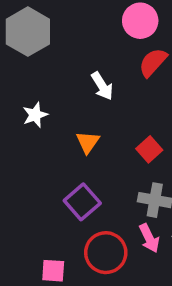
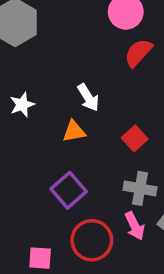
white arrow: (102, 86) -> (88, 97), moved
orange triangle: (88, 142) -> (74, 131), turned 45

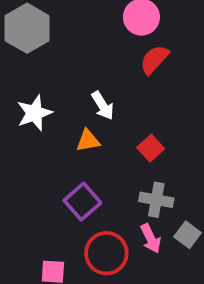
white star: (22, 105) -> (34, 113), size x1.4

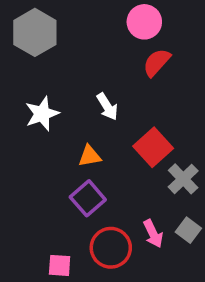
orange triangle: (88, 141) -> (90, 156), moved
red square: (151, 148) -> (153, 147), size x1.5
gray cross: (156, 200) -> (183, 179), moved, turned 36

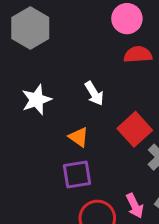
red semicircle: (157, 62) -> (138, 54), turned 44
orange triangle: (90, 156) -> (79, 137), turned 45
purple square: (88, 198) -> (77, 175), turned 32

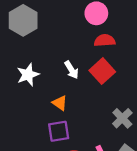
red square: (135, 129) -> (102, 71), moved

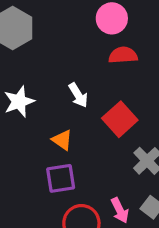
red square: (102, 71) -> (120, 119), moved

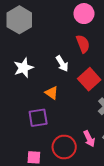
red semicircle: (123, 55) -> (83, 44), moved, turned 72
purple square: (61, 178) -> (38, 118), moved

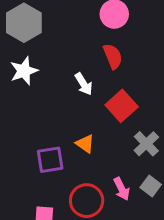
white star: (24, 68) -> (24, 71), moved
orange triangle: (52, 93) -> (85, 144), moved

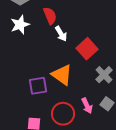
red semicircle: (113, 56) -> (50, 16), moved
orange triangle: (85, 144) -> (62, 75), size x1.6

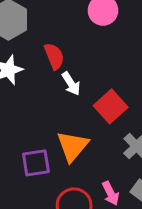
orange triangle: (62, 75) -> (73, 146), turned 35

